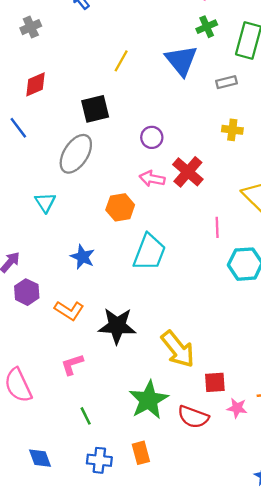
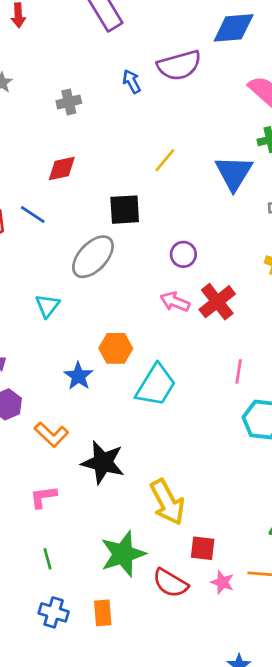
blue line: (18, 128) -> (33, 215), turned -30
orange hexagon: (120, 207) -> (116, 348), moved

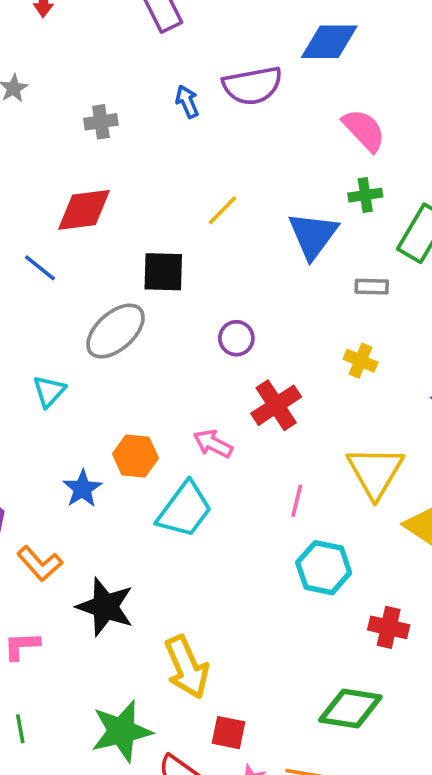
red diamond: (62, 169) -> (84, 210), size x1.4
pink arrow: (175, 302) -> (213, 444), moved

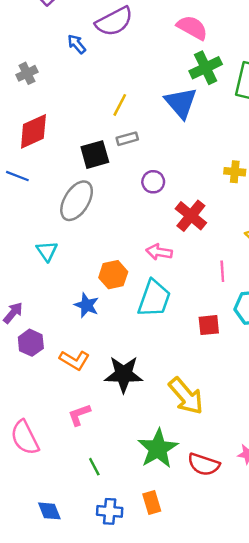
green cross: (365, 195) -> (206, 68), size x1.5
gray rectangle: (372, 287) -> (127, 139), moved
red square: (229, 733) -> (209, 325), moved

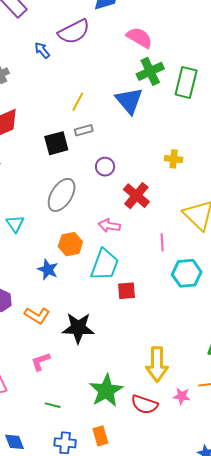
gray ellipse: (77, 201) -> (62, 195), moved
red square: (209, 325) -> (127, 291), moved
yellow arrow: (186, 396) -> (157, 364), moved, turned 40
green line: (94, 467) -> (53, 405), turned -49

